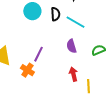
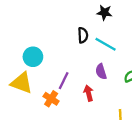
cyan circle: (32, 11) -> (33, 57), moved
red arrow: (73, 74) -> (89, 93), moved

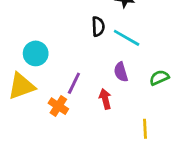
yellow triangle: (22, 83) -> (21, 86), turned -40

